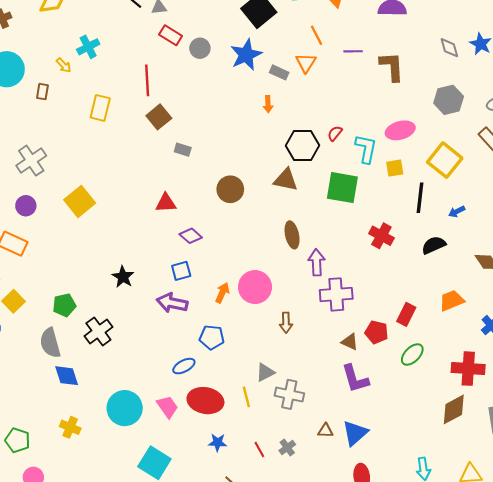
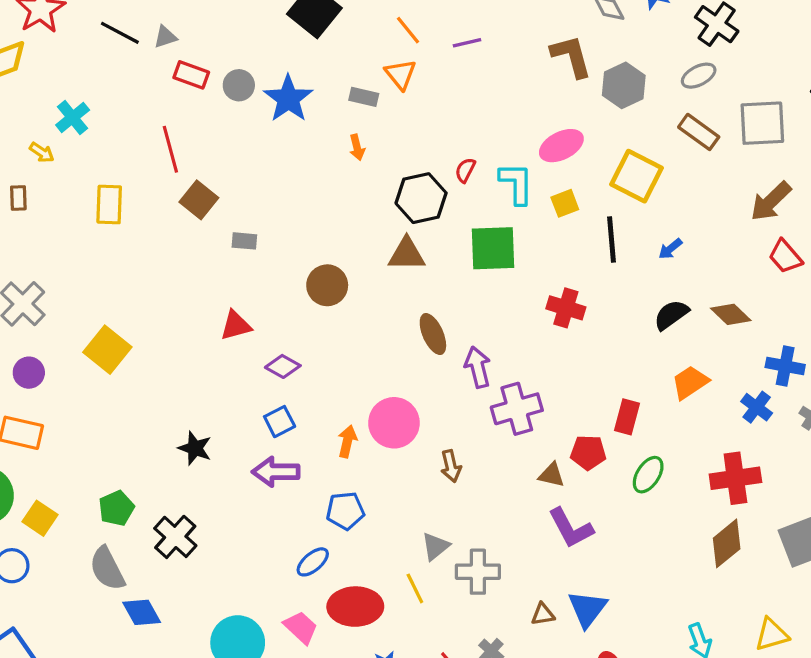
blue star: (246, 55) -> (288, 99), moved
brown L-shape: (392, 66) -> (571, 56), moved
black semicircle: (434, 245) -> (671, 315), moved

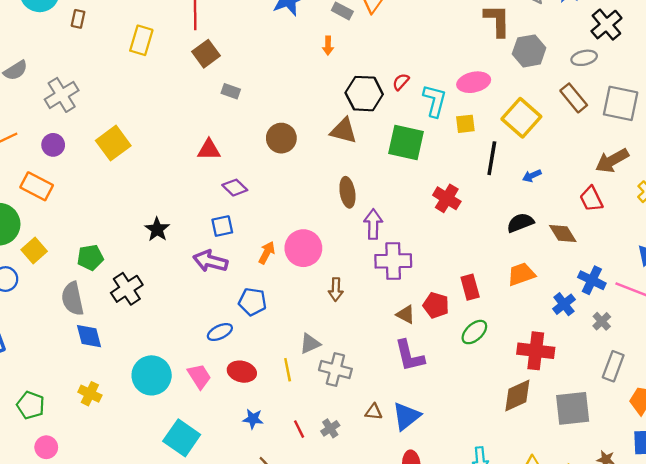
red trapezoid: (785, 256) -> (591, 199), moved
red rectangle: (627, 417) -> (470, 287), turned -45
red ellipse: (355, 607) -> (242, 372), size x0.7

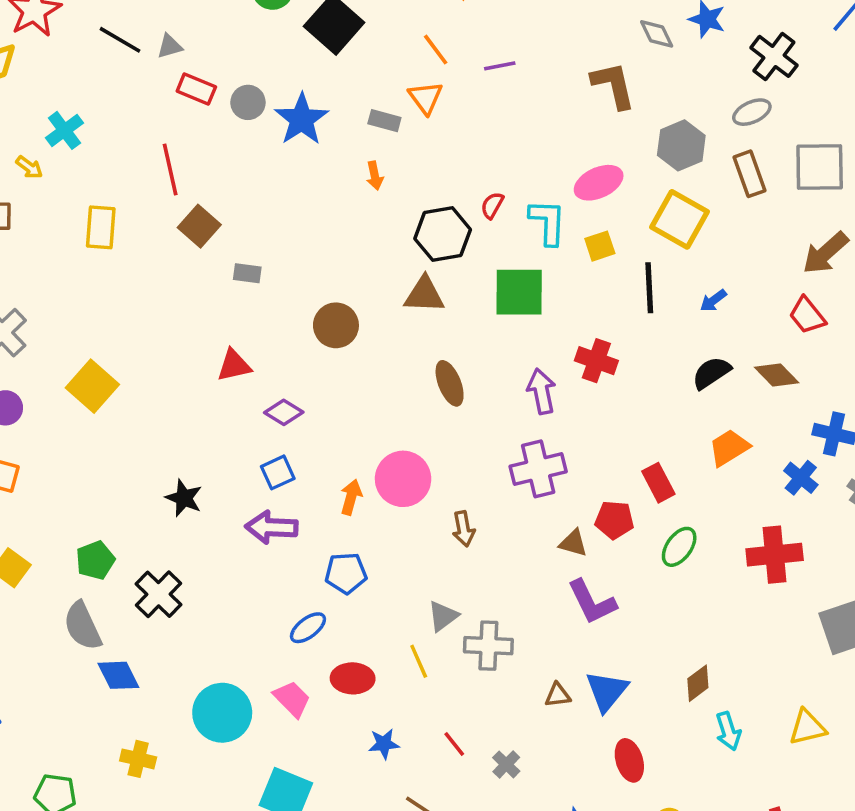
gray hexagon: (529, 51) -> (681, 145), moved
brown rectangle: (574, 98) -> (750, 174), turned 32
purple arrow: (373, 224) -> (542, 391), moved
brown diamond: (517, 395) -> (698, 683), moved, size x0.7
gray cross: (330, 428) -> (506, 764), moved

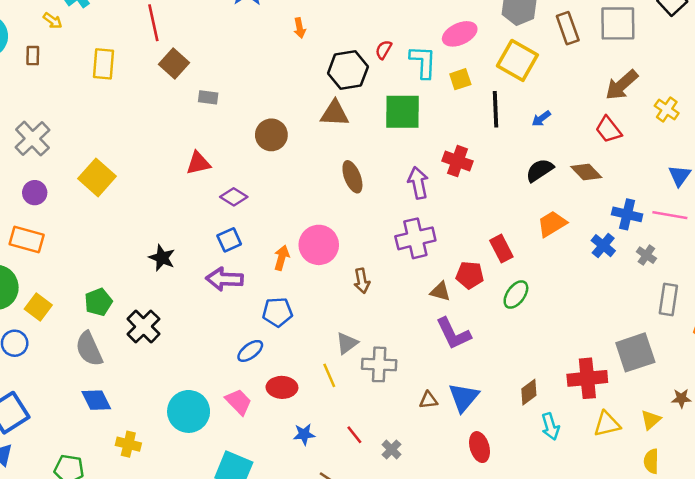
red cross: (775, 555) -> (587, 378), moved
blue diamond: (118, 675) -> (96, 400), moved

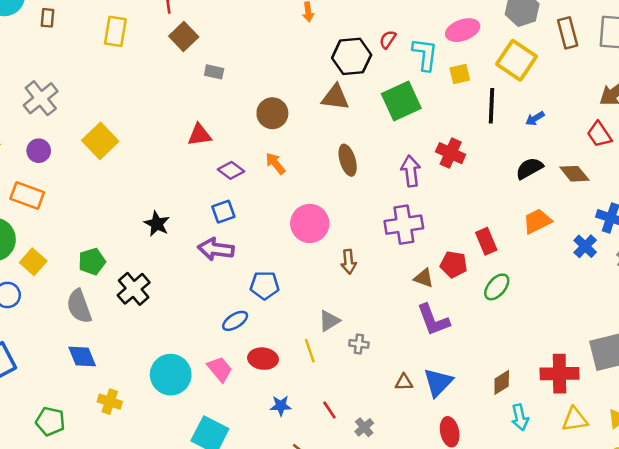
green square: (403, 112) -> (401, 101), turned -30
orange arrow: (282, 258) -> (275, 163), moved, turned -60
gray cross: (379, 364) -> (359, 344), size x0.6

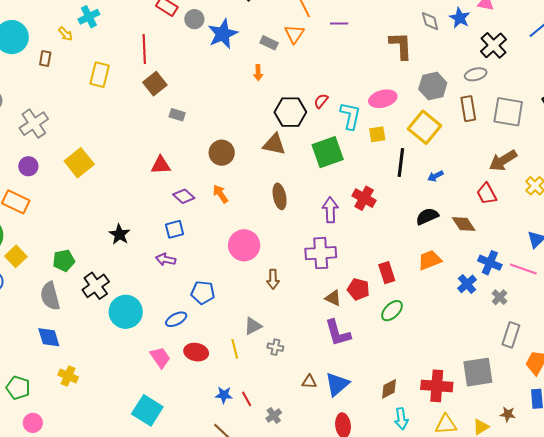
purple arrow: (216, 249) -> (166, 259), size x0.7
cyan circle: (171, 375) -> (126, 312), moved
blue star: (281, 406) -> (224, 395), moved

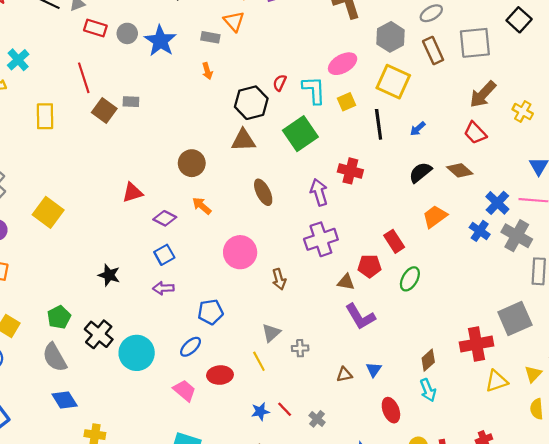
gray rectangle: (177, 115) -> (131, 102), moved
blue cross: (490, 263) -> (497, 203), turned 35
gray cross: (500, 297) -> (517, 236), size x1.8
blue triangle: (337, 384) -> (374, 370), size x0.6
cyan arrow: (401, 419) -> (428, 390), moved

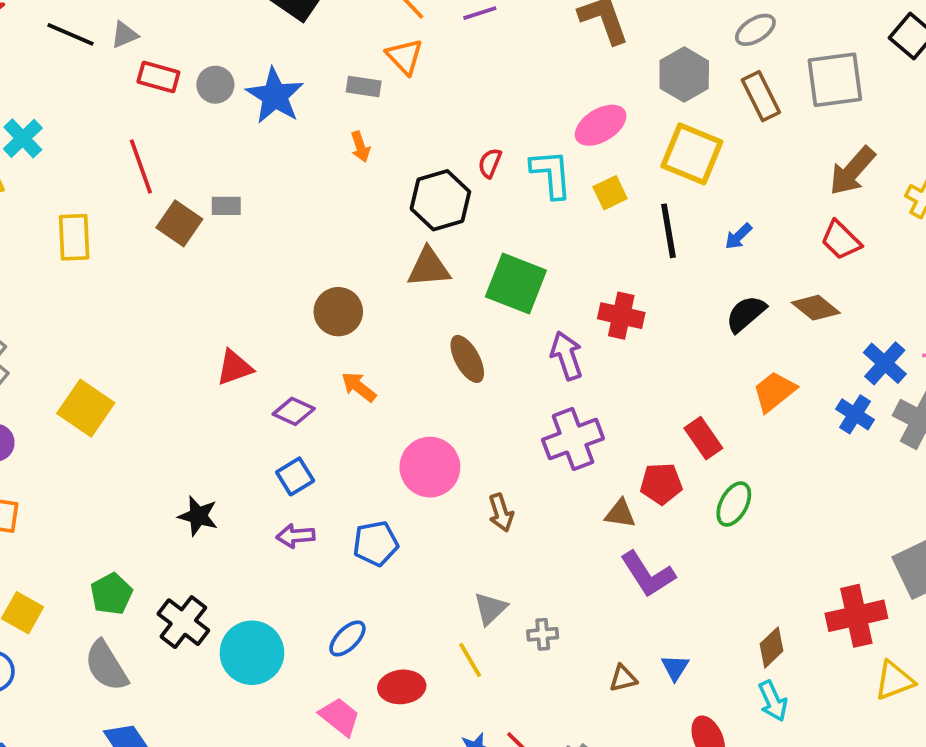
green square: (300, 134) -> (516, 284), moved, turned -32
blue pentagon: (211, 312) -> (376, 543), moved

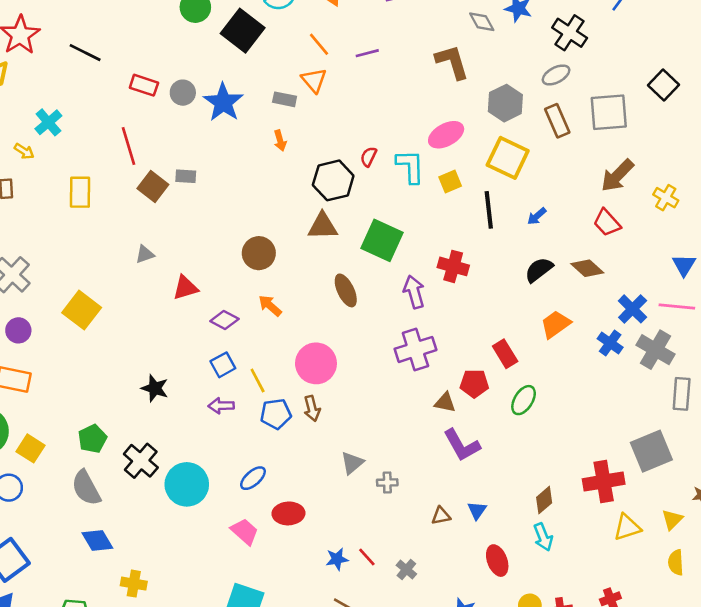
gray triangle: (124, 35) -> (145, 254), moved
brown arrow: (501, 513) -> (312, 408), moved
yellow line: (470, 660) -> (258, 381), moved

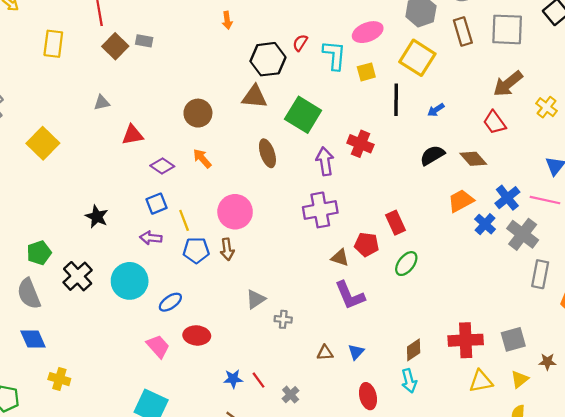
orange trapezoid: (556, 324) -> (461, 201), moved
gray square: (651, 451) -> (513, 339), moved, size x0.7
cyan circle: (187, 484) -> (130, 281), moved

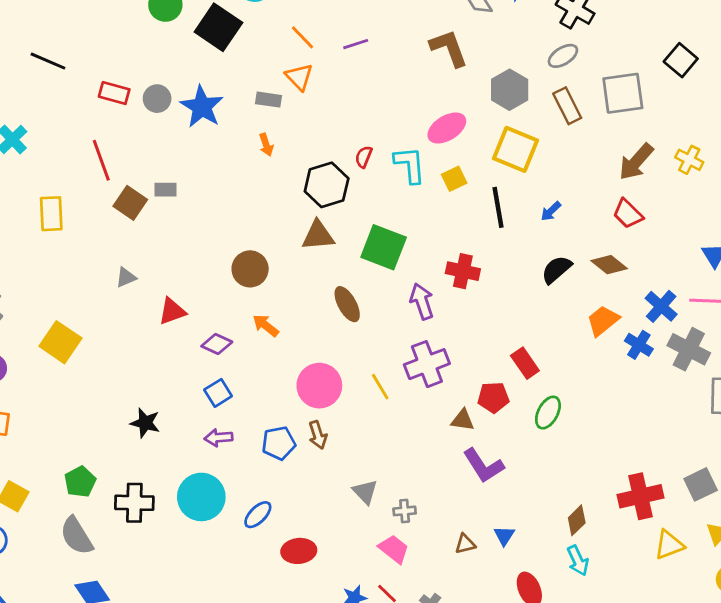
yellow cross: (547, 107) -> (689, 160), moved
yellow line: (184, 220) -> (380, 387), moved
black cross: (78, 276) -> (134, 503), turned -36
gray triangle: (256, 299) -> (365, 492), turned -30
pink trapezoid: (158, 346) -> (394, 549), moved

